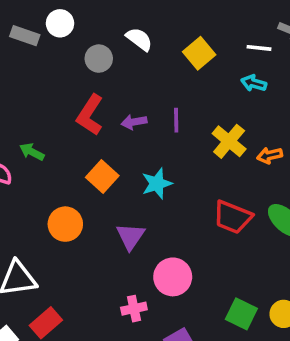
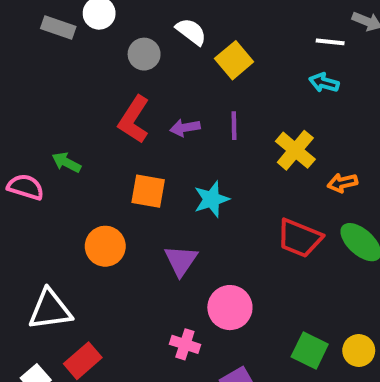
yellow square: (199, 53) -> (234, 60), moved
orange arrow: (270, 155) -> (342, 183), moved
orange square: (102, 177) -> (148, 191), turned -32
pink cross: (134, 309) -> (185, 344), turned 30

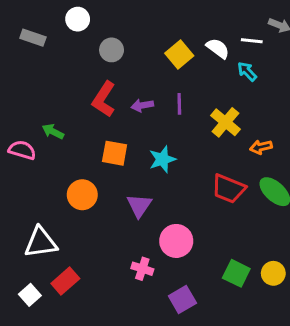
gray rectangle: (58, 28) -> (33, 38), moved
white semicircle: (191, 32) -> (218, 48), moved
cyan arrow: (324, 83) -> (247, 71), turned 30

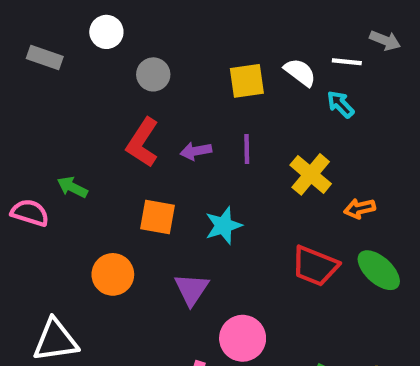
yellow square: (179, 55) -> (247, 81), turned 32

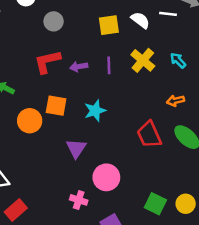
cyan arrow: (340, 104) -> (178, 60), moved
red L-shape: (143, 143) -> (47, 62), turned 44
yellow cross: (311, 174) -> (143, 60), moved
red trapezoid: (315, 266) -> (149, 135), turned 44
orange circle: (113, 274) -> (30, 121), moved

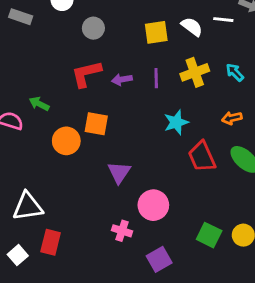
yellow cross: (143, 60) -> (195, 72), turned 30
cyan star: (95, 111) -> (176, 122), moved
red rectangle: (16, 210) -> (51, 242), turned -35

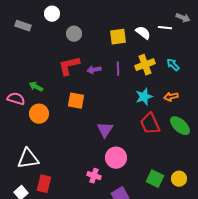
cyan star: (176, 122) -> (144, 97), moved
orange circle: (66, 141) -> (39, 114), moved
purple triangle: (119, 172) -> (105, 130), moved

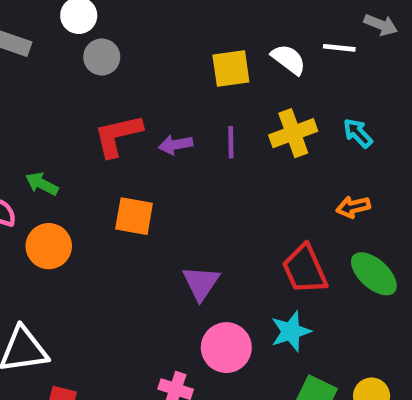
gray circle: (74, 34) -> (102, 57), moved
cyan star: (144, 97) -> (291, 331), moved

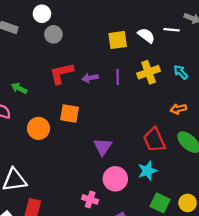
green arrow: (42, 184) -> (19, 88), moved
orange circle: (49, 246) -> (39, 128), moved

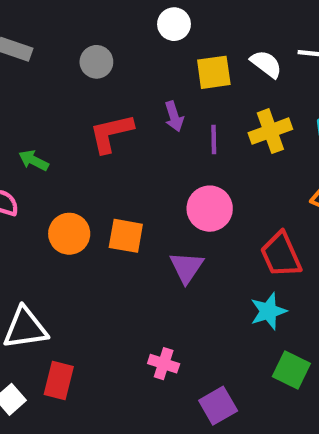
white circle: (42, 14) -> (174, 24), moved
purple arrow: (90, 78) -> (174, 116), moved, turned -98
orange square: (69, 113) -> (126, 236), moved
pink circle: (115, 179) -> (210, 209), moved

